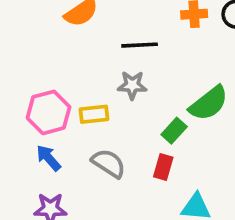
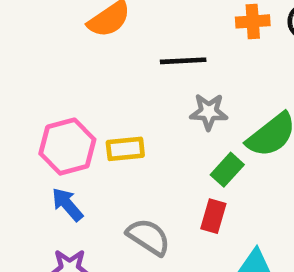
gray star: (132, 85) -> (209, 112), moved
gray semicircle: (109, 163) -> (148, 237), moved

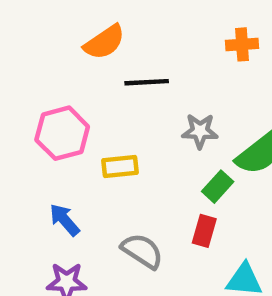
black line: (183, 61) -> (147, 82), moved
pink hexagon: (67, 147) -> (62, 133), moved

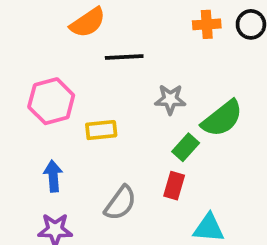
blue arrow: (64, 220) -> (53, 176), turned 36
gray semicircle: (142, 251) -> (120, 203), turned 93

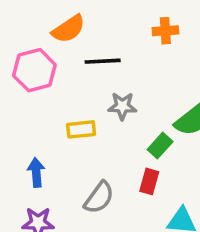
orange cross: (207, 24) -> (165, 31), moved
gray star: (170, 99) -> (122, 106), moved
pink hexagon: (51, 101) -> (34, 70), moved

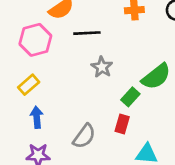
gray star: (122, 106) -> (102, 67), turned 30
yellow rectangle: (81, 129) -> (29, 85), moved, turned -35

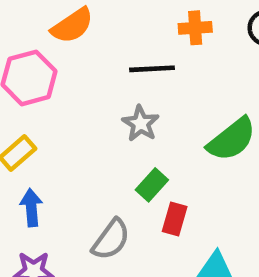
black line: (87, 33) -> (152, 69), moved
green rectangle: (130, 97) -> (152, 185), moved

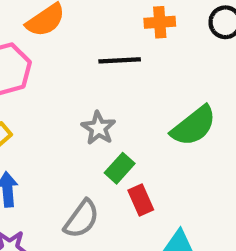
gray star: (141, 123) -> (98, 128), moved
red rectangle: (175, 219) -> (141, 200), turned -40

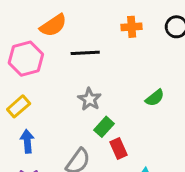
black line: (120, 60) -> (85, 53), moved
green semicircle: (194, 126) -> (155, 98), size x0.6

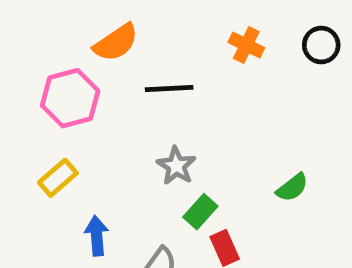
orange cross: (132, 27) -> (246, 45), turned 30
green semicircle: (155, 98) -> (292, 187), moved
blue arrow: (27, 141) -> (97, 236), moved

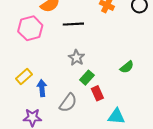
yellow rectangle: (58, 178) -> (24, 77), moved

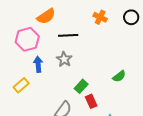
gray star: (76, 58) -> (64, 59), moved
blue arrow: (42, 88) -> (38, 64), moved

